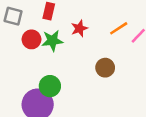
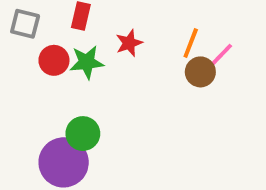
orange line: (119, 28) -> (191, 43), turned -36
brown circle: (105, 68) -> (200, 72), moved

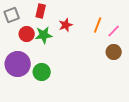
gray square: (25, 24) -> (12, 15), turned -35
brown circle: (200, 72) -> (114, 52), moved
purple circle: (64, 162) -> (18, 64), moved

